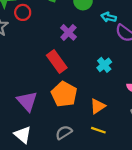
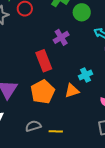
orange triangle: (98, 106) -> (72, 91), moved
yellow line: (98, 130) -> (56, 131), moved, turned -32

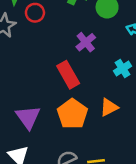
cyan cross: (86, 75) -> (122, 69), moved

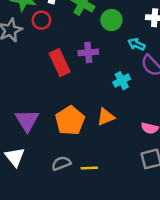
purple cross: (86, 42) -> (88, 52), turned 30
red rectangle: (68, 75) -> (60, 63), moved

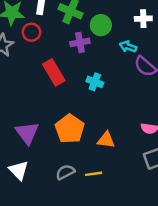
purple cross: (88, 52) -> (80, 42), moved
cyan cross: (122, 81) -> (95, 82), moved, turned -35
orange triangle: (106, 117) -> (106, 140), moved, turned 36

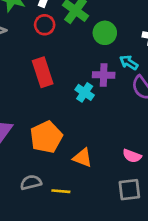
red circle: (31, 32) -> (45, 25), moved
purple cross: (80, 42) -> (104, 75), moved

